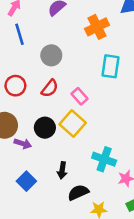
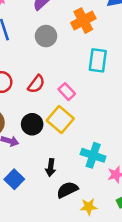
gray circle: (51, 55) -> (46, 36), moved

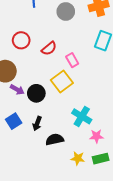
black circle: (32, 124) -> (36, 93), moved
black arrow: (51, 167) -> (37, 123), moved
yellow star: (89, 207) -> (78, 158), moved

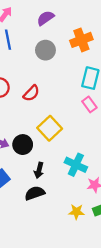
pink rectangle: (72, 60) -> (89, 104), moved
black arrow: (37, 123) -> (39, 170), moved
black semicircle: (55, 139) -> (35, 193), moved

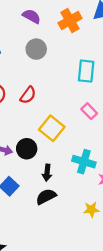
purple semicircle: (45, 18) -> (32, 16), turned 72
orange cross: (81, 40) -> (70, 21), moved
pink rectangle: (89, 104) -> (89, 111), moved

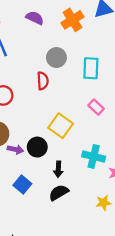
gray circle: (36, 49) -> (56, 58), moved
red semicircle: (28, 95) -> (43, 81), moved, turned -36

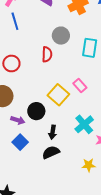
pink rectangle: (96, 107) -> (80, 85), moved
purple arrow: (15, 149) -> (18, 120), moved
cyan cross: (94, 156) -> (84, 124), turned 30

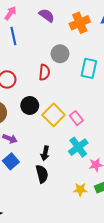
pink rectangle: (80, 85) -> (76, 118), moved
black circle: (36, 111) -> (30, 105), moved
black semicircle: (51, 152) -> (42, 174), turned 96

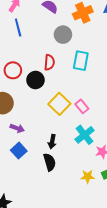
gray circle: (60, 54) -> (63, 35), moved
cyan rectangle: (89, 68) -> (81, 61), moved
black circle: (30, 105) -> (35, 80), moved

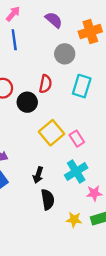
black semicircle: (50, 162) -> (48, 199), moved

